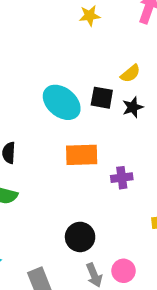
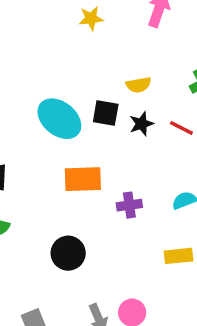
yellow semicircle: (130, 74) -> (138, 85), turned 30
black circle: (80, 237) -> (68, 253), moved

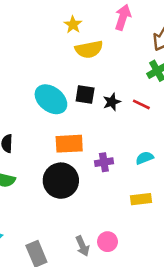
yellow star: (91, 18) -> (73, 25), turned -30
yellow semicircle: (138, 85) -> (89, 49), moved, size x1.5
black circle: (68, 253) -> (61, 181), moved, size x1.4

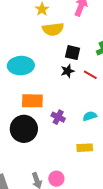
black square: (85, 94) -> (73, 53), moved
cyan ellipse: (51, 99) -> (21, 66), turned -45
purple cross: (104, 162) -> (58, 117), turned 32

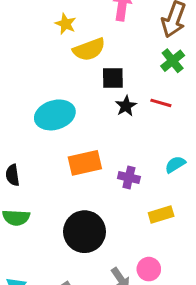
black square: (73, 53) -> (113, 78), moved
black circle: (24, 129) -> (85, 232), moved
yellow rectangle: (85, 148) -> (161, 215), moved

